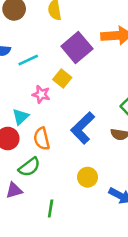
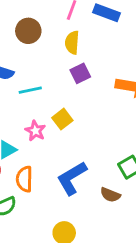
purple square: (77, 47) -> (80, 73), moved, size x0.6

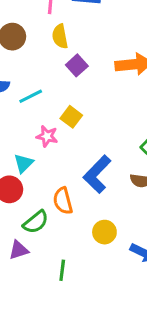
orange semicircle: (24, 179) -> (63, 201), moved

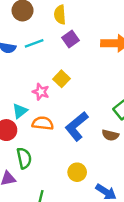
cyan line: (31, 96) -> (34, 43), moved
orange semicircle: (63, 201) -> (43, 123), moved, turned 105
green semicircle: (36, 222) -> (24, 158), turned -70

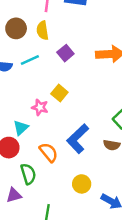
yellow semicircle: (60, 15) -> (43, 30), moved
orange semicircle: (43, 123) -> (49, 152), moved, turned 48

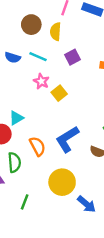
cyan line: (30, 60) -> (38, 57), turned 36
pink star: (40, 107) -> (41, 81), moved
yellow circle: (82, 184) -> (62, 182), size x1.5

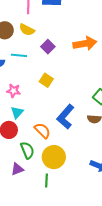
yellow semicircle: (56, 32) -> (27, 30), turned -49
pink star: (41, 81) -> (14, 91), moved
yellow circle: (62, 182) -> (54, 157), moved

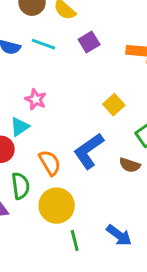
yellow square: (46, 80) -> (114, 105), moved
pink star: (14, 91) -> (36, 99), moved
green line: (47, 181) -> (75, 240), moved, turned -32

